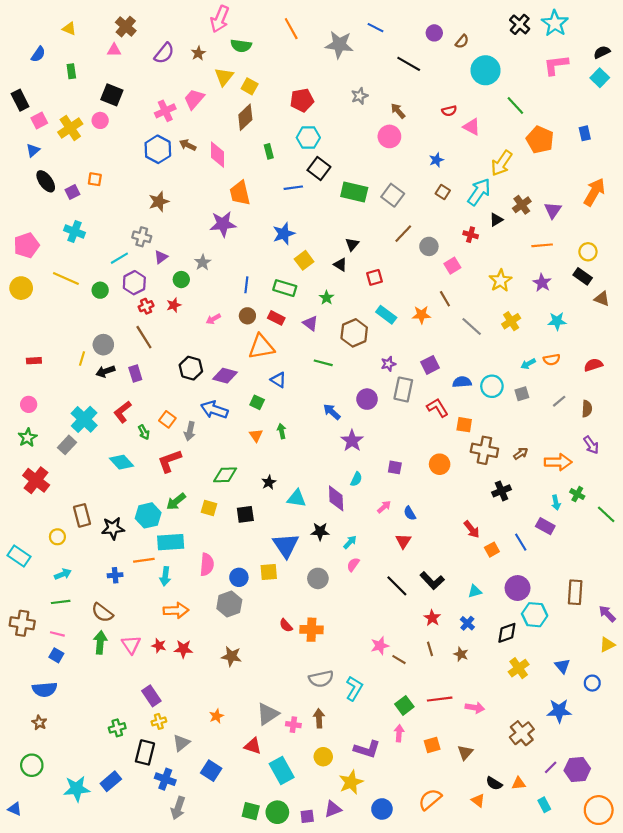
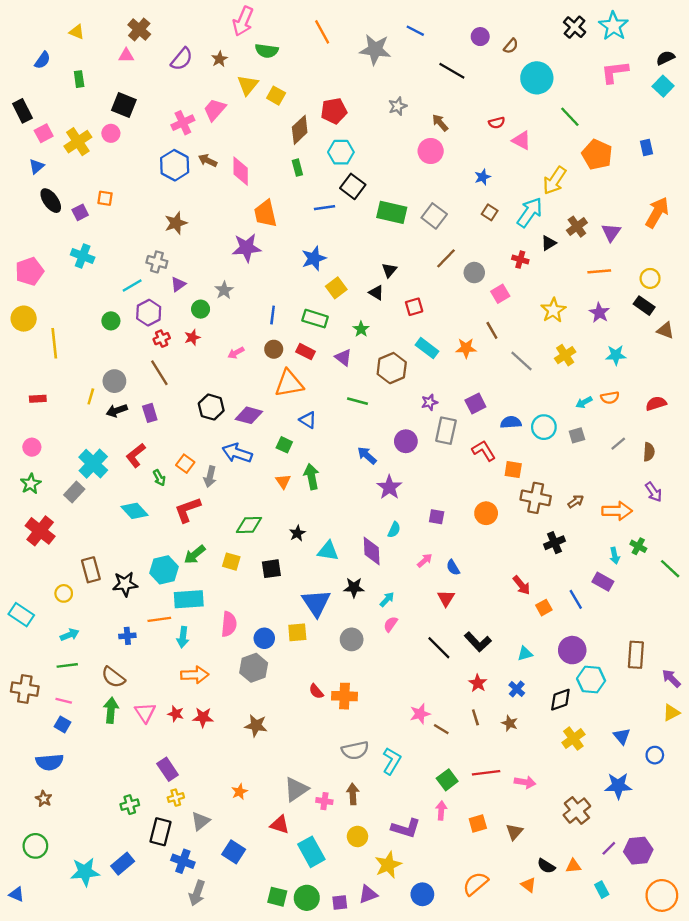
brown diamond: (245, 117) -> (300, 130), moved
yellow line: (66, 278) -> (54, 343), moved, turned 60
green arrow: (282, 431) -> (311, 477), size x1.5

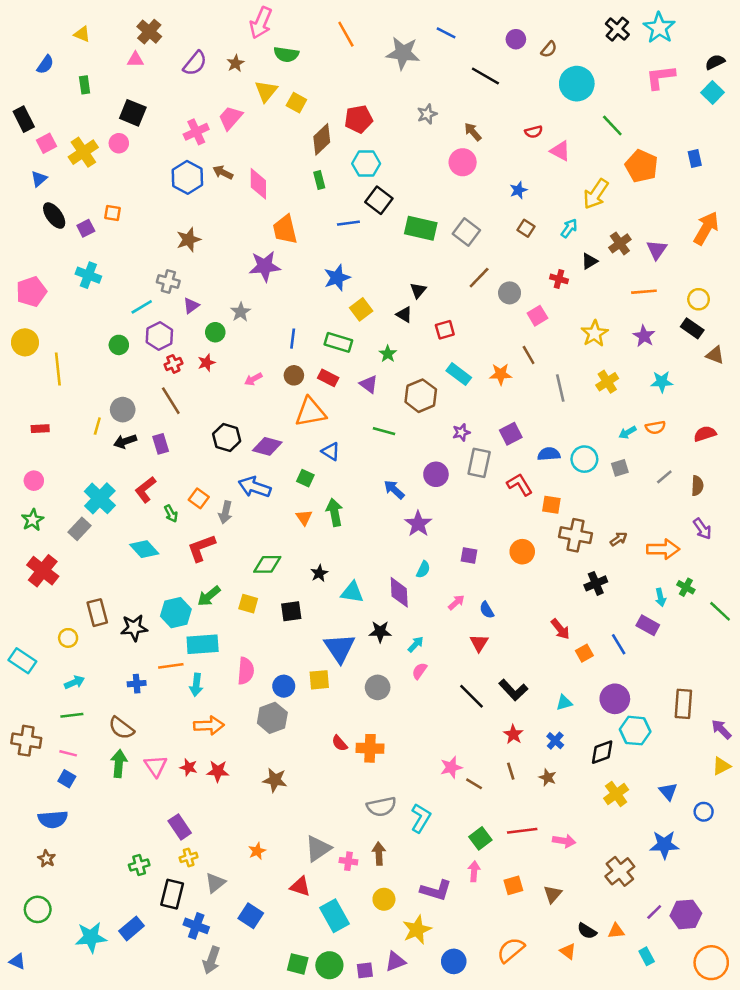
cyan arrow: (530, 212) -> (569, 228), size x0.6
gray line: (521, 361) -> (560, 388), turned 35

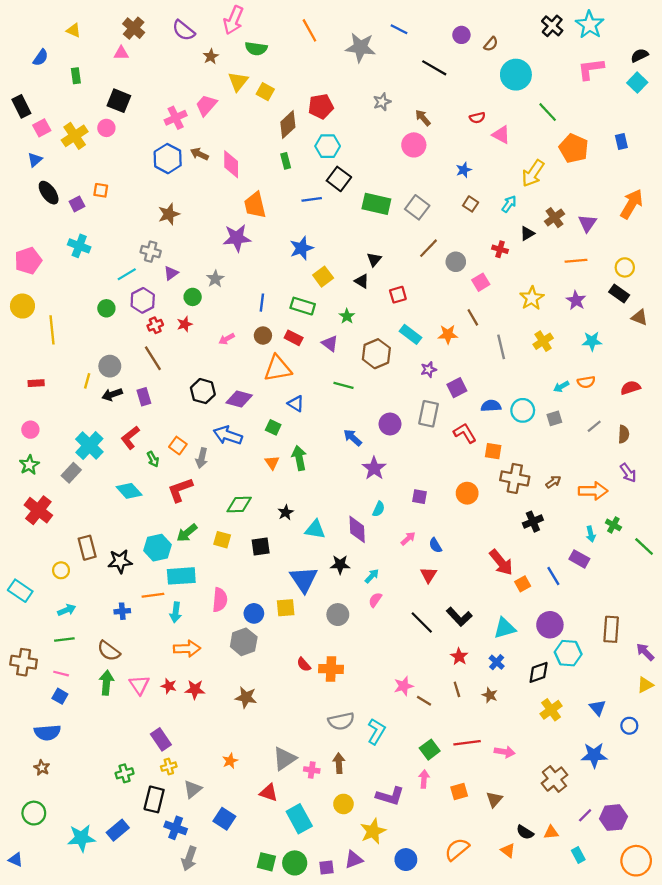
purple semicircle: (195, 63) -> (184, 30), moved, turned 90
purple star: (461, 432) -> (429, 370), moved
red arrow: (560, 629) -> (501, 562), size x1.4
cyan triangle: (564, 703) -> (505, 628), size x1.5

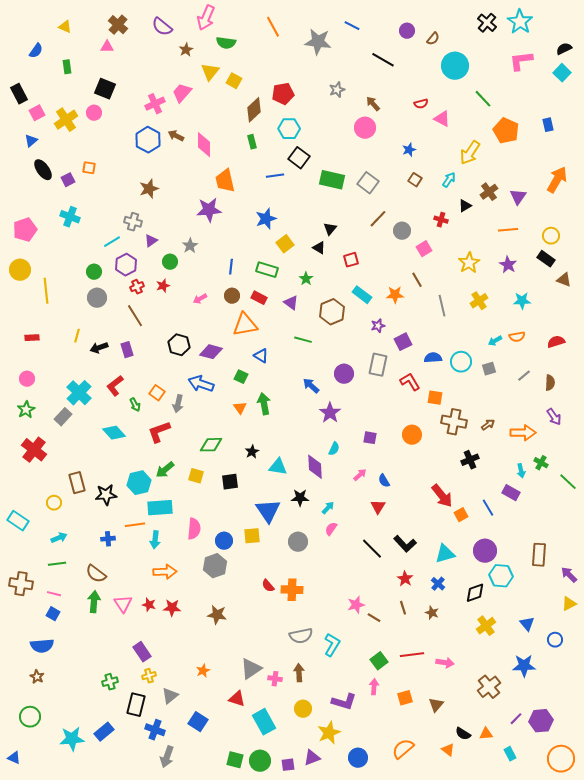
gray circle: (110, 366) -> (97, 298), moved

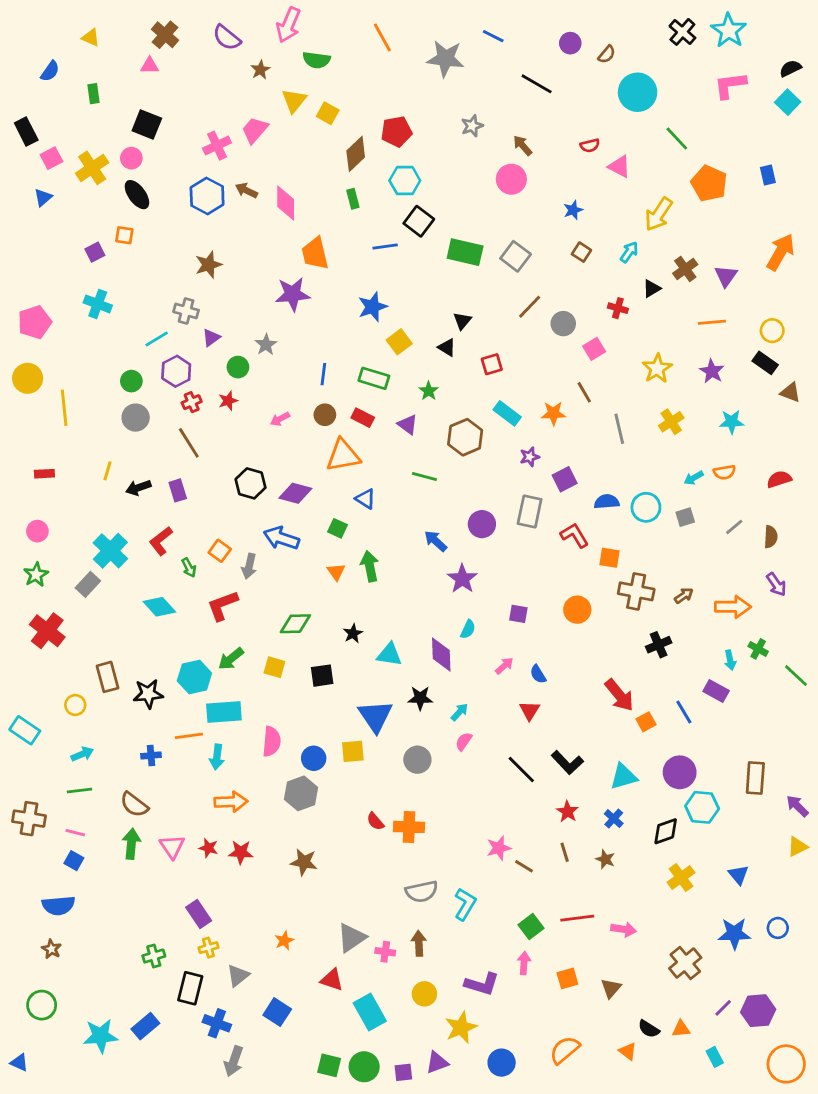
black ellipse: (43, 170) -> (137, 195), moved
blue circle: (555, 640) -> (778, 928), moved

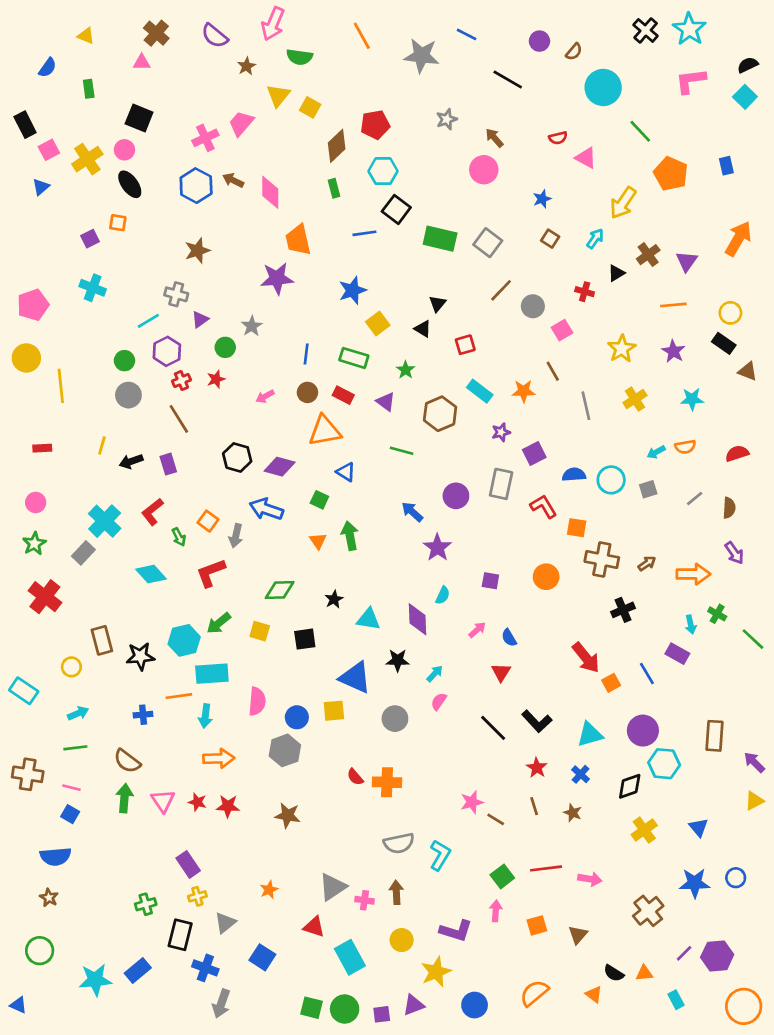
blue triangle: (375, 716) -> (355, 678), turned -32

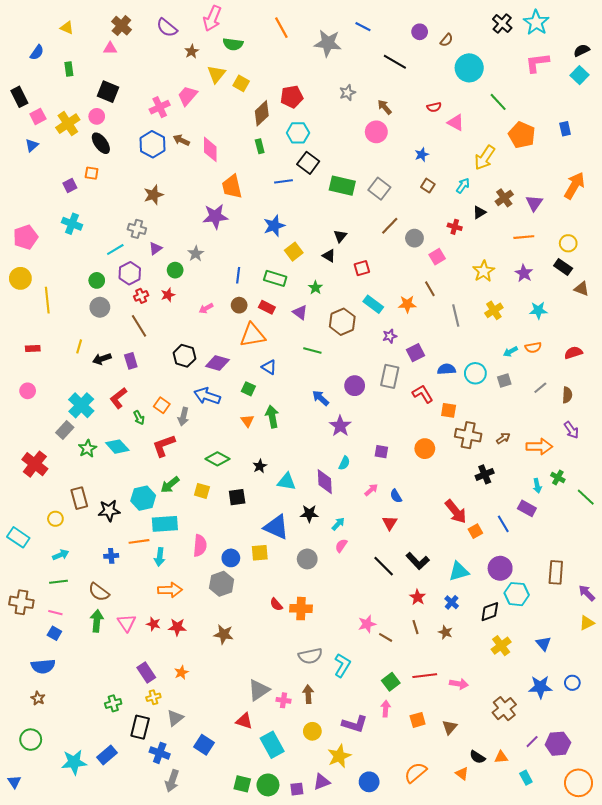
green star: (34, 544) -> (87, 449), moved
green diamond: (280, 590) -> (217, 459), turned 30
orange star: (269, 890) -> (181, 672), moved
blue triangle: (18, 1005) -> (14, 782), turned 32

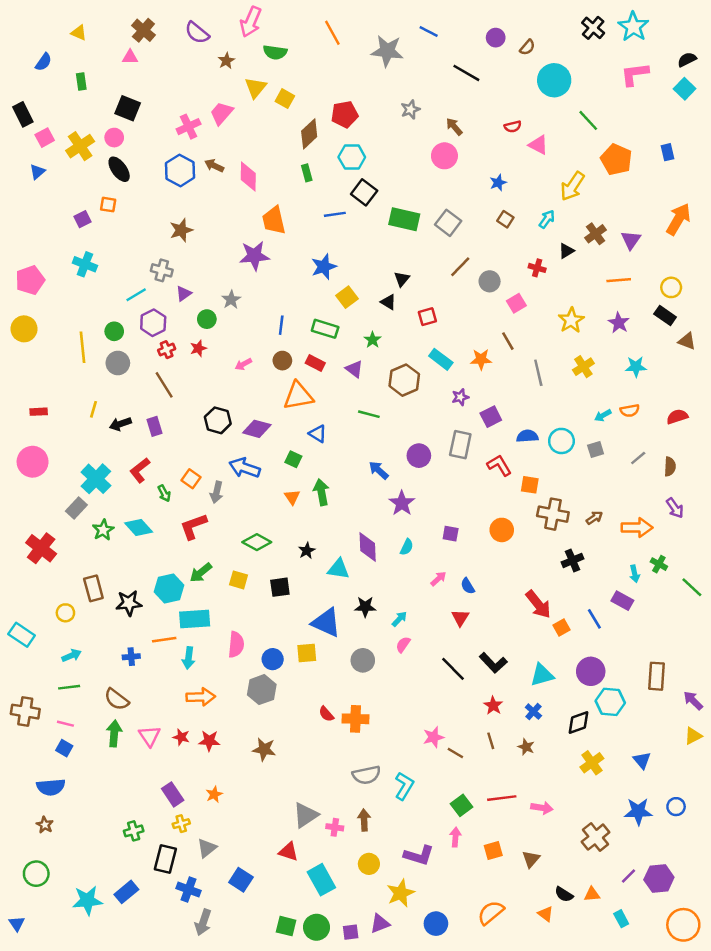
yellow line: (47, 300) -> (83, 347), moved
pink circle: (28, 391) -> (33, 462), size x1.6
purple diamond: (325, 482) -> (368, 547), moved

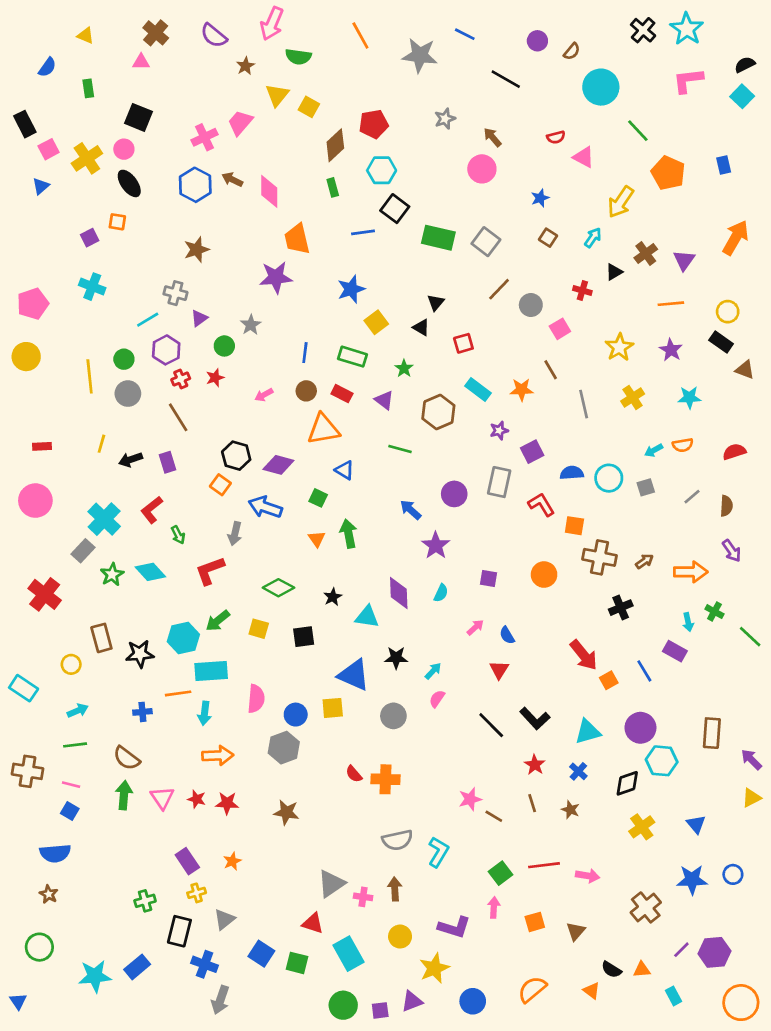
orange square: (191, 479) -> (220, 485), moved
green square: (286, 926) -> (297, 963), moved

